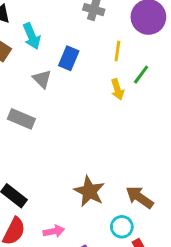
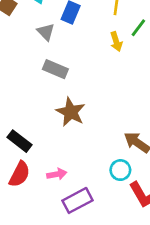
gray rectangle: (21, 119) -> (55, 69), moved
brown star: (89, 191) -> (71, 112), moved

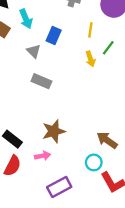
brown star: (71, 112) -> (54, 131), moved, turned 30
pink arrow: (57, 174) -> (43, 156), moved

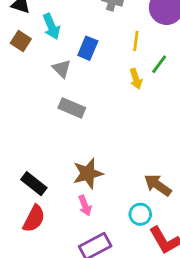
pink arrow: (43, 156) -> (85, 205), moved, turned 80

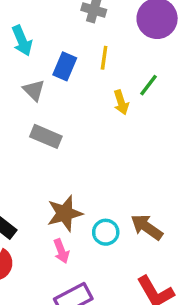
yellow line: (136, 41) -> (104, 58), moved
cyan circle: (140, 214) -> (106, 232), moved

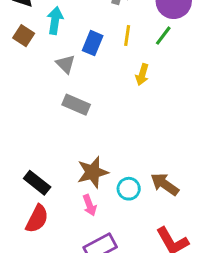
cyan arrow: (22, 41) -> (55, 20), turned -148
green line: (148, 85) -> (163, 36), moved
yellow arrow: (121, 102) -> (142, 75), turned 35

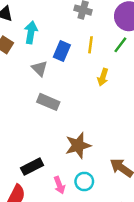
brown star: (93, 172) -> (78, 145), moved
black rectangle: (37, 183) -> (32, 167), moved, turned -65
cyan circle: (129, 189) -> (84, 181), moved

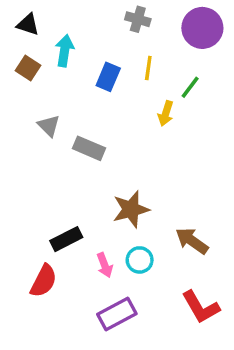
green line: (120, 45) -> (190, 87), moved
gray triangle: (40, 68) -> (49, 126), moved

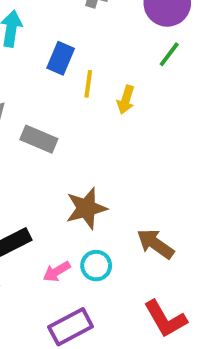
yellow line: (148, 68) -> (88, 84), moved
green line: (190, 87) -> (169, 54), moved
pink arrow: (105, 265) -> (57, 271), turned 80

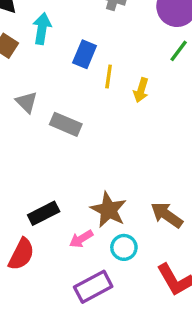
brown star: (86, 208) -> (109, 210), moved, turned -30
cyan circle: (96, 266) -> (124, 247), moved

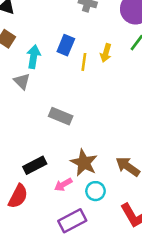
cyan arrow: (42, 29) -> (34, 57), moved
yellow arrow: (141, 90) -> (106, 53), moved
gray rectangle: (66, 124) -> (61, 116), moved

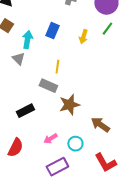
yellow line: (84, 62) -> (57, 67), moved
brown star: (84, 163) -> (69, 105), moved, turned 30
black rectangle: (35, 165) -> (25, 111), moved

